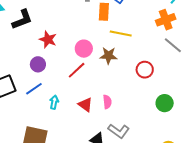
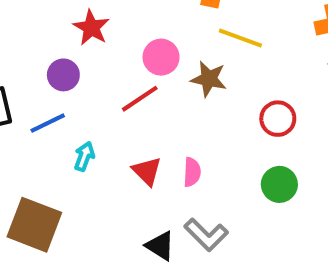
green circle: (165, 103) -> (279, 184), moved

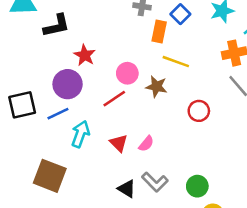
purple circle: (63, 75) -> (68, 84), size x1.5
cyan arrow: (84, 156) -> (80, 134), size x1.5
pink semicircle: (192, 172) -> (146, 144), turned 36
green circle: (279, 184) -> (197, 186), moved

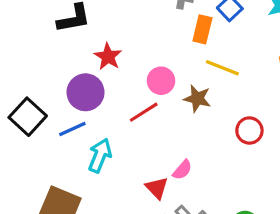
black square: (22, 105) -> (28, 117), turned -36
red triangle: (119, 143) -> (157, 188), moved

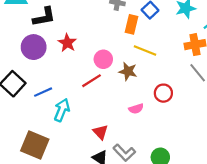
purple circle: (86, 92) -> (34, 47), moved
pink semicircle: (182, 170) -> (136, 109), moved, turned 32

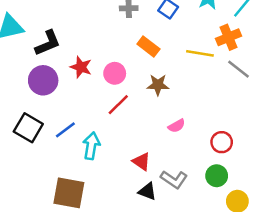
orange rectangle: (131, 24) -> (148, 47), moved, turned -54
yellow line: (145, 50) -> (200, 53), moved
pink circle: (103, 59) -> (115, 73), moved
red circle: (163, 93) -> (222, 142), moved

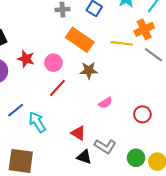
orange rectangle: (148, 47) -> (80, 40), size x1.5
cyan arrow: (91, 146) -> (37, 122), turned -40
green circle: (217, 176) -> (136, 158), moved

